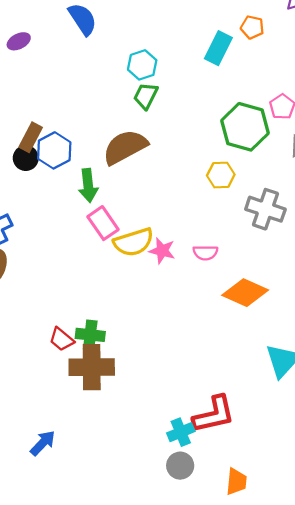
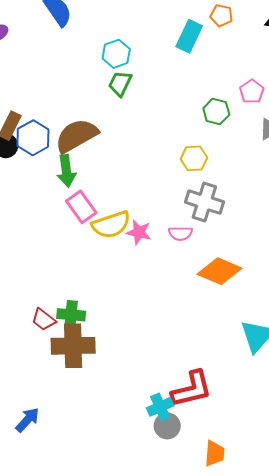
green hexagon: (245, 127) -> (216, 112), size x0.6
brown semicircle: (125, 147) -> (76, 136), moved
gray cross: (265, 209) -> (204, 202), moved
gray circle: (180, 466) -> (167, 426), moved

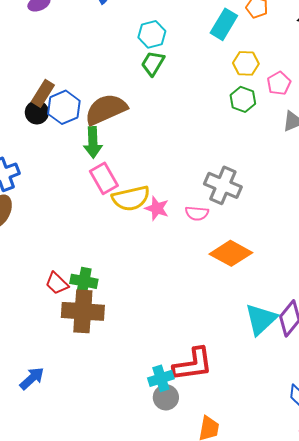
yellow hexagon: (194, 158) -> (246, 63), moved

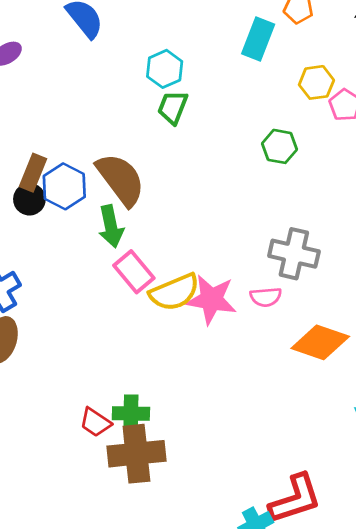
yellow hexagon: (246, 63) -> (316, 82), moved
green hexagon: (243, 99) -> (280, 146), moved
brown semicircle: (106, 109) -> (121, 179), turned 87
pink star: (157, 208) -> (211, 299), size x1.5

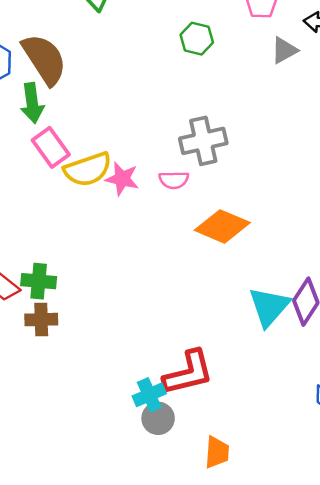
gray cross: (294, 254) -> (203, 141), turned -30
pink star: (211, 299) -> (122, 179), size x0.7
brown cross: (136, 454) -> (41, 320), size x0.6

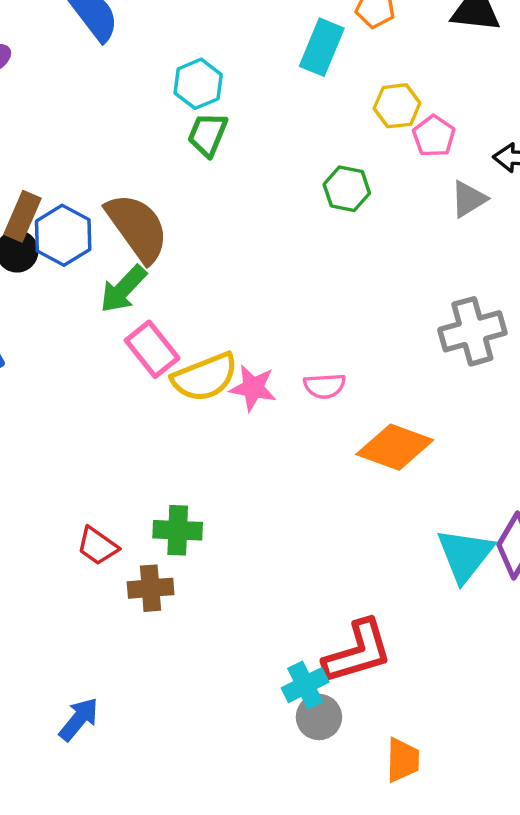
green arrow: (32, 103) -> (123, 289), turned 54
gray cross: (203, 141) -> (472, 331), moved
green cross: (39, 281) -> (178, 530), moved

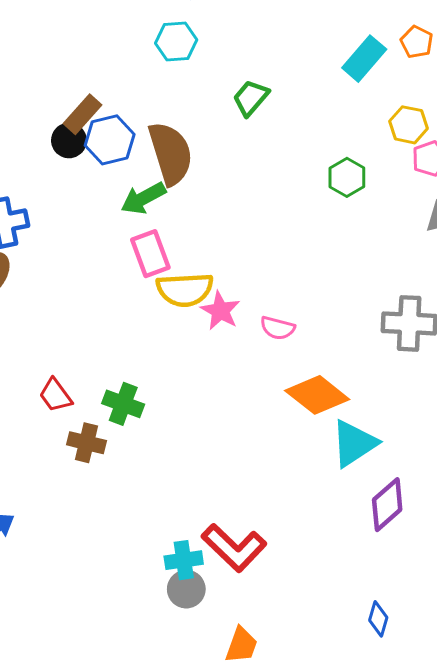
cyan hexagon: (198, 84) -> (176, 41), moved
cyan triangle: (465, 555) -> (354, 443), moved
red L-shape: (358, 652) -> (234, 548), turned 42

